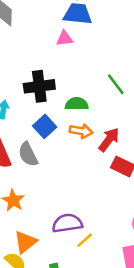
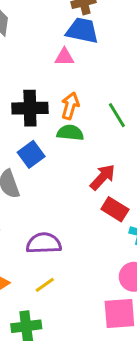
orange arrow: (81, 131) -> (70, 106), moved, turned -90
purple semicircle: (67, 223) -> (44, 243), moved
yellow line: (85, 240) -> (45, 285), moved

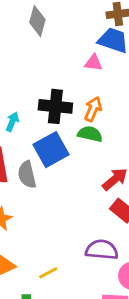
blue square: (31, 154) -> (51, 150), size x1.4
purple semicircle: (44, 243) -> (102, 250), moved

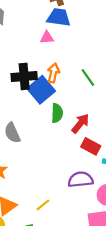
green semicircle: (90, 134) -> (57, 113), moved, turned 90
blue square: (51, 150) -> (41, 90), moved

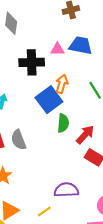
blue trapezoid: (59, 17) -> (81, 45), moved
black cross: (24, 76) -> (32, 62), moved
purple semicircle: (81, 179) -> (66, 190), moved

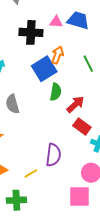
purple semicircle: (66, 190) -> (53, 155), turned 95

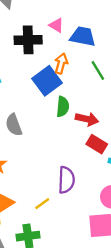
blue trapezoid: (78, 20) -> (83, 36), moved
pink triangle: (56, 22) -> (56, 25), turned 32
red arrow: (75, 104) -> (87, 119), turned 60

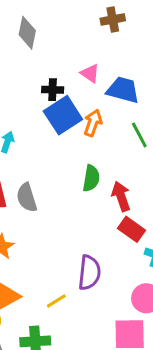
black cross: (28, 40) -> (53, 90), size x0.6
blue square: (47, 81) -> (63, 115), moved
red arrow: (87, 119) -> (121, 196), turned -125

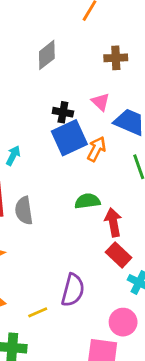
brown cross: (113, 20) -> (116, 58), moved
gray diamond: (27, 33) -> (47, 55), turned 32
green semicircle: (91, 178) -> (87, 201), turned -115

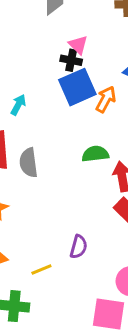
pink triangle: (101, 102) -> (78, 45), moved
purple semicircle: (73, 290) -> (79, 247), size x0.7

